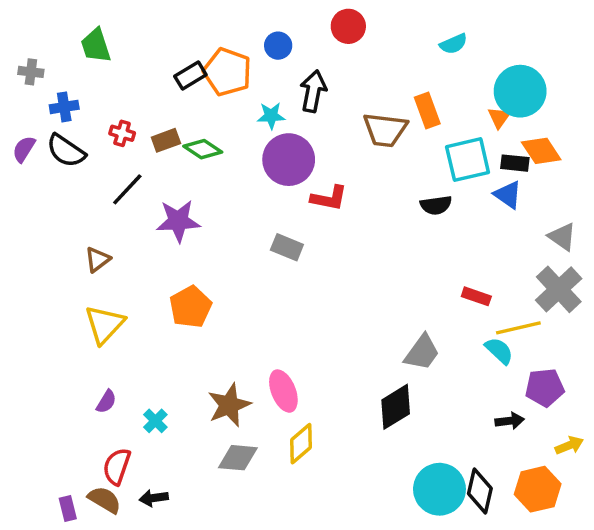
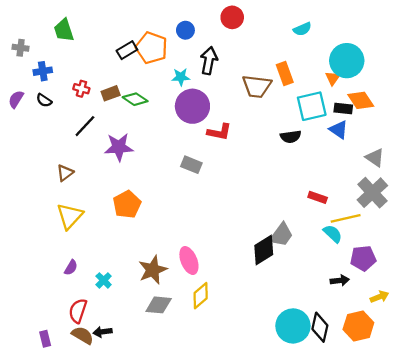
black semicircle: (66, 151) -> (44, 100), size x0.6
black diamond: (396, 407) -> (264, 250), moved
brown semicircle: (105, 500) -> (83, 335), moved

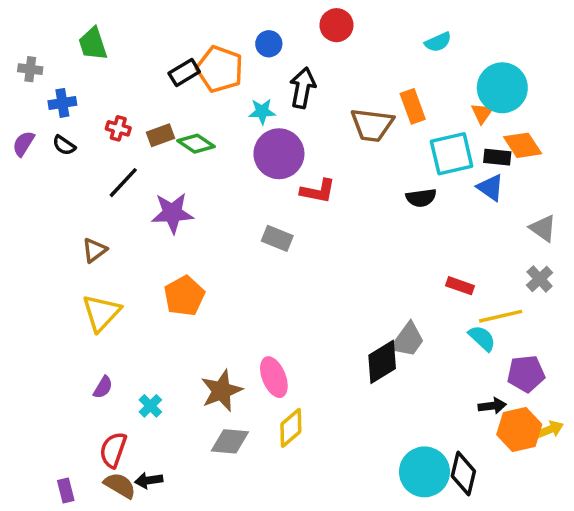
gray cross: (372, 193) -> (540, 279), size x0.6
orange hexagon: (358, 326) -> (519, 430), moved

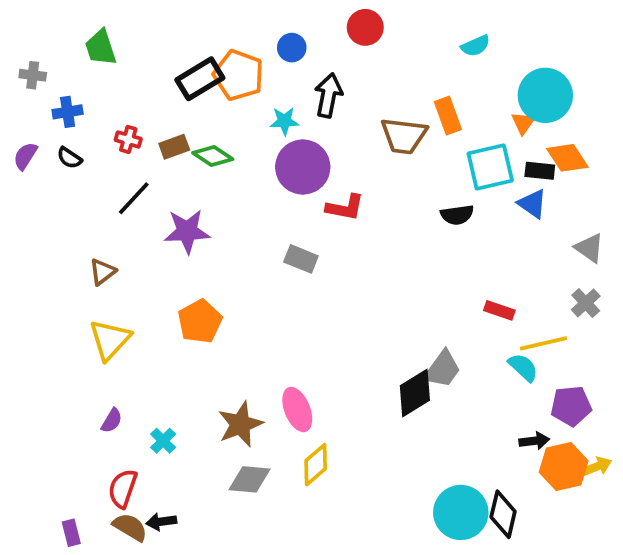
black rectangle: (184, 73) -> (200, 79), size x1.4

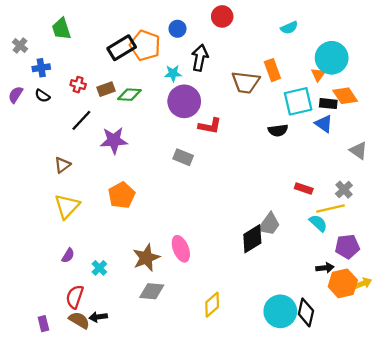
gray cross: (33, 75) -> (20, 45), turned 32
green diamond: (213, 156) -> (129, 95), turned -30
gray cross: (586, 303) -> (344, 190), moved
yellow diamond: (316, 465) -> (212, 305), moved

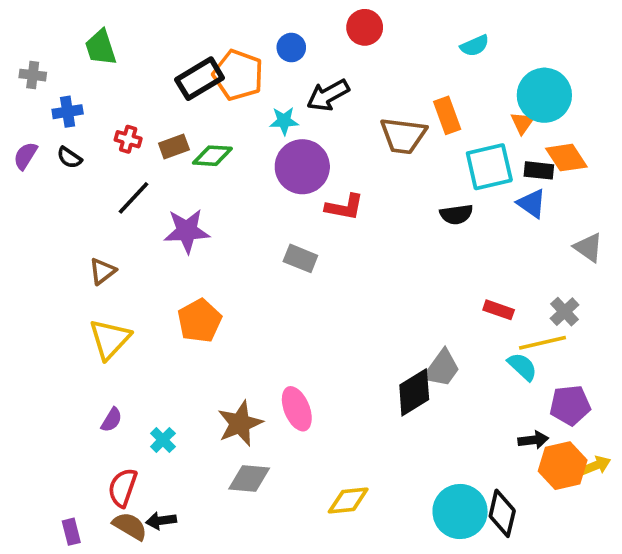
gray cross: (20, 45) -> (33, 75), turned -32
black arrow: (200, 58) -> (328, 95), turned -130
yellow diamond: (212, 305) -> (348, 500), turned 35

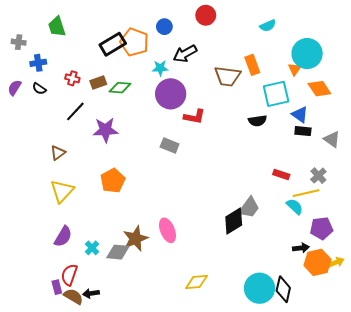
black rectangle: (539, 170) -> (303, 131), moved
purple semicircle: (112, 420) -> (63, 237), size x1.5
gray diamond: (249, 478) -> (118, 252), moved
purple rectangle: (71, 532) -> (57, 287), moved

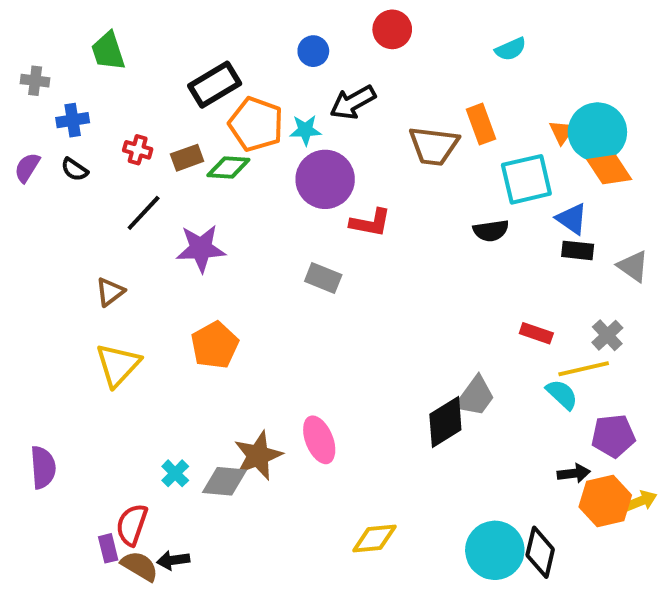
orange pentagon: (134, 42) -> (256, 124), moved
cyan circle: (307, 54) -> (597, 132), moved
purple semicircle: (63, 237) -> (43, 467), moved, turned -35

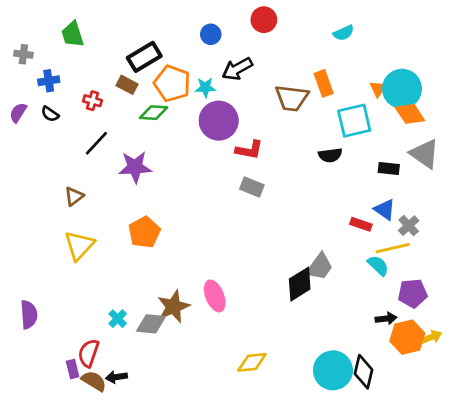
brown rectangle: (187, 158) -> (127, 85), moved, turned 48
blue triangle: (572, 219) -> (385, 210), moved
gray triangle: (633, 266) -> (425, 154), moved, size x1.4
gray rectangle: (323, 278) -> (252, 187), moved

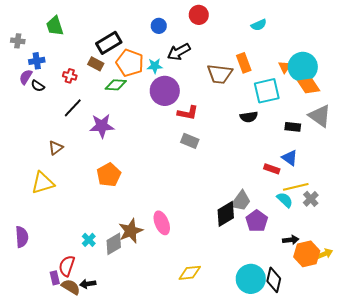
purple semicircle: (18, 113) -> (26, 77), moved
gray cross: (409, 226) -> (311, 199), moved
yellow triangle: (79, 245) -> (43, 183), moved, turned 30
purple pentagon: (413, 293) -> (257, 221), moved, turned -30
gray diamond: (151, 324) -> (114, 244), turned -35

